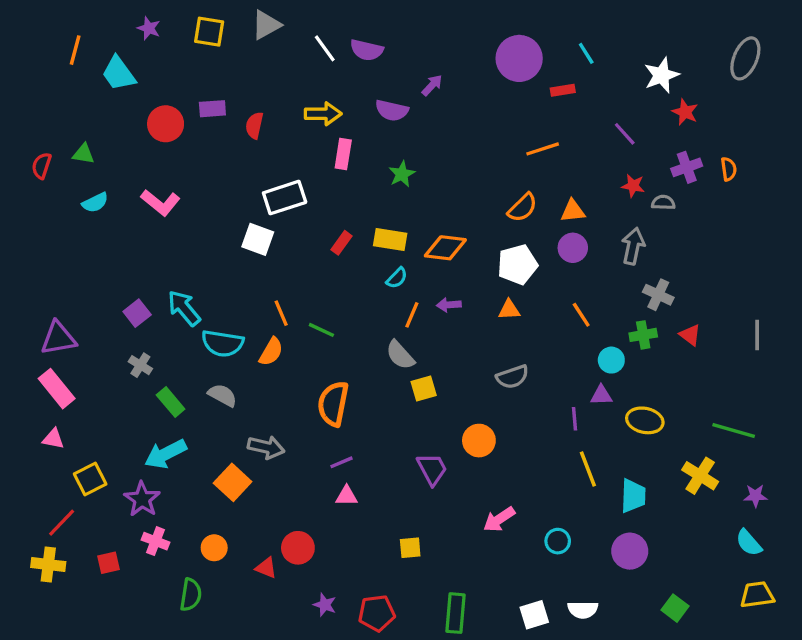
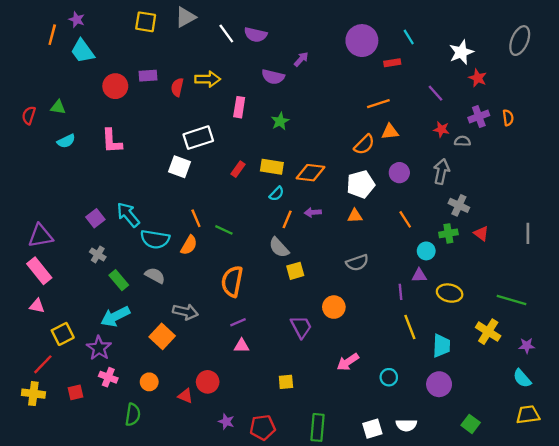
purple star: (149, 28) -> (77, 20), moved
yellow arrow: (323, 114) -> (208, 79), moved
pink L-shape: (161, 203) -> (112, 141), turned 48
orange triangle: (573, 211) -> (390, 132), moved

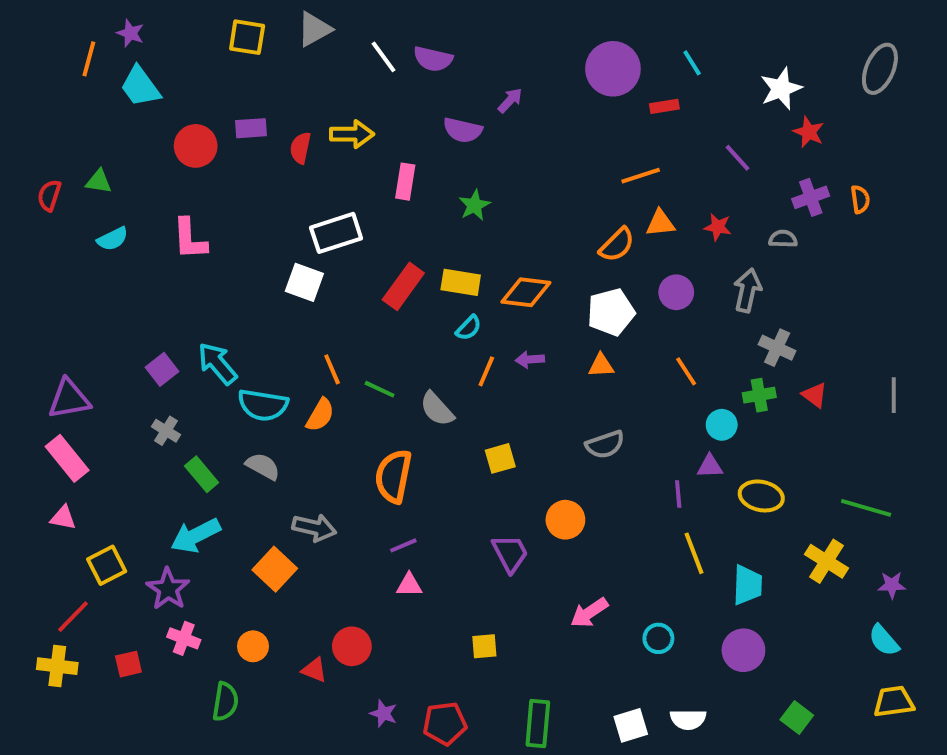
red star: (441, 129) -> (718, 227), moved
red rectangle: (238, 169) -> (403, 286), size x1.6
gray semicircle: (279, 247) -> (437, 409), moved

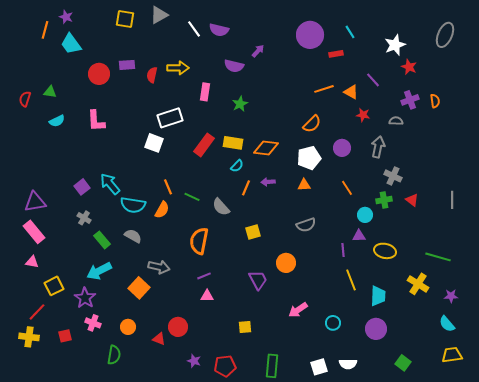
orange triangle: (660, 223) -> (351, 92), moved, turned 35

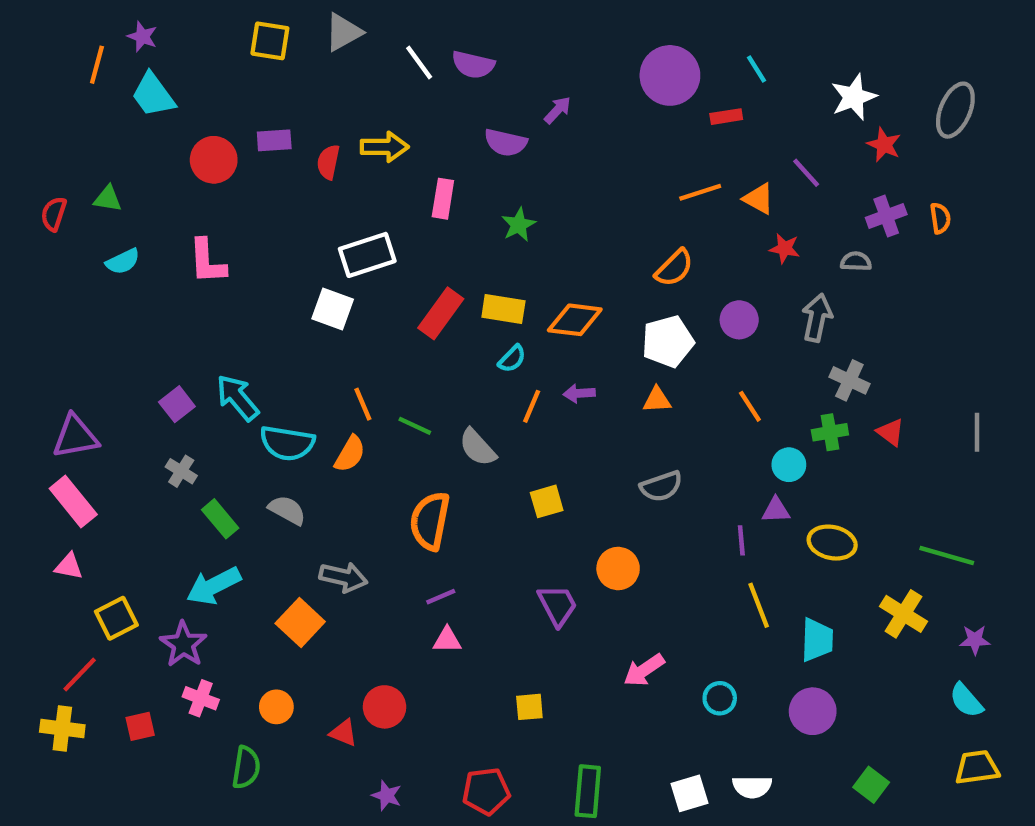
gray ellipse: (445, 35) -> (955, 110), moved
purple star: (194, 361) -> (387, 796), moved

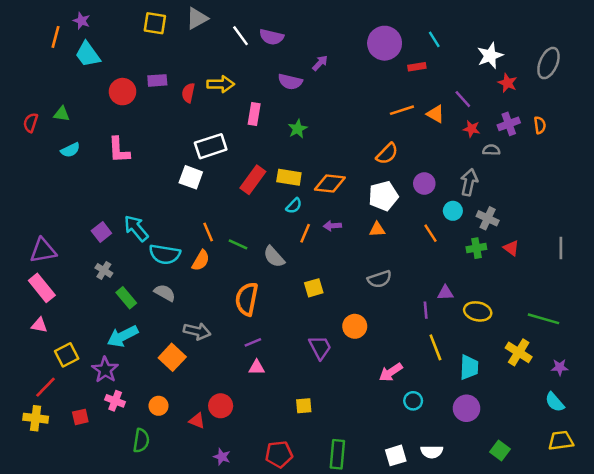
red star: (785, 248) -> (471, 129), moved
cyan circle: (789, 465) -> (453, 211), moved
pink arrow: (644, 670) -> (391, 372), moved

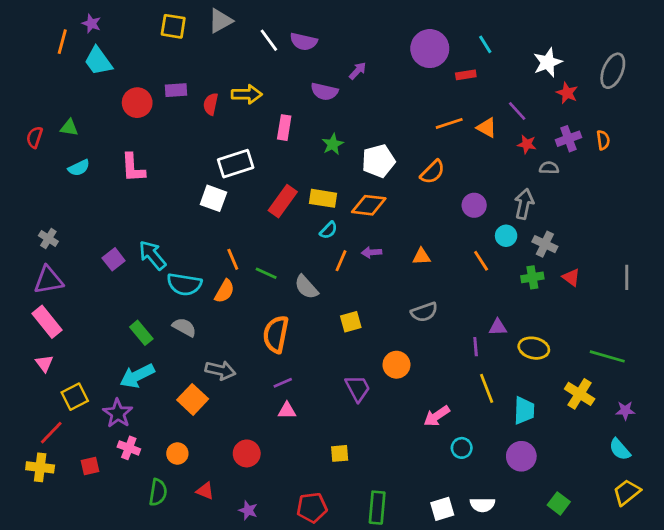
white pentagon: (383, 196) -> (378, 161), moved
gray cross: (104, 270) -> (48, 239), moved
pink triangle: (39, 325) -> (44, 363), turned 42
red triangle: (197, 421) -> (205, 491), moved
yellow trapezoid: (561, 441) -> (627, 492), turned -30

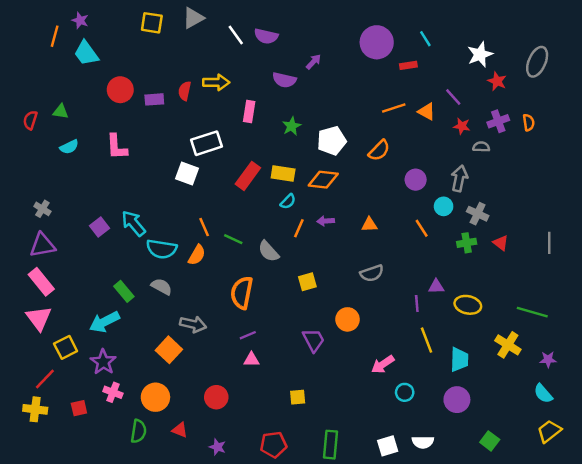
purple rectangle: (176, 90) -> (154, 99), moved
pink triangle: (44, 363) -> (39, 318), size x1.6
cyan arrow: (137, 376) -> (104, 322), moved
orange circle: (177, 453) -> (155, 397), size x1.5

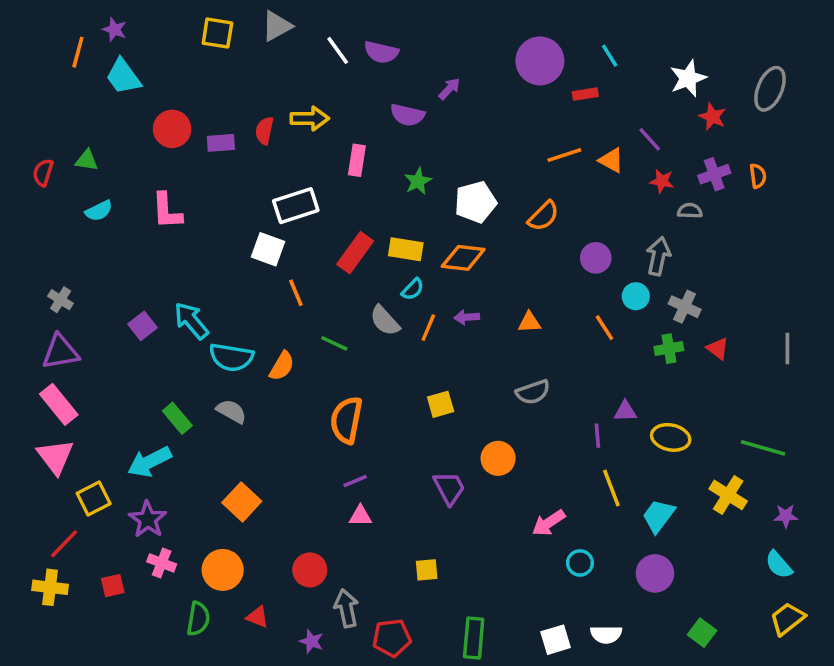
orange line: (204, 227) -> (296, 293), moved
gray semicircle: (269, 251) -> (385, 321), moved
gray arrow: (193, 324) -> (346, 608), moved, turned -115
cyan trapezoid: (459, 360) -> (658, 516), turned -145

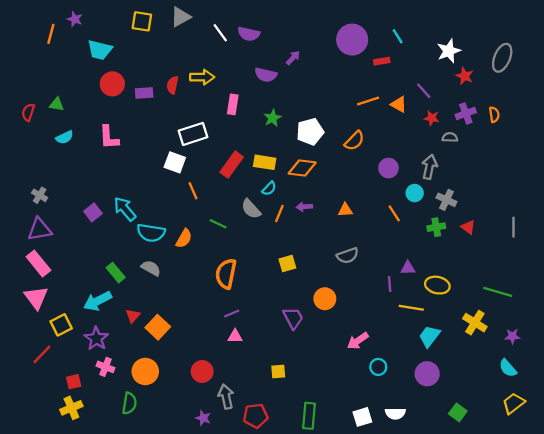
cyan trapezoid: (123, 77) -> (100, 50), moved, turned -40
yellow line: (611, 488) -> (411, 308), moved, turned -60
yellow cross: (50, 587) -> (71, 408), moved, turned -30
red triangle: (257, 617) -> (133, 316), moved, turned 49

